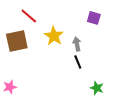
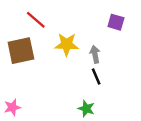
yellow star: (54, 36) -> (67, 44), turned -30
green star: (97, 88) -> (86, 109), moved

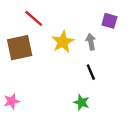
yellow star: (67, 44) -> (63, 42), turned -30
gray arrow: (95, 54) -> (91, 42), moved

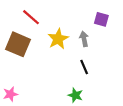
brown square: (20, 48) -> (18, 44), turned 35

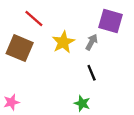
purple square: (101, 19) -> (110, 21), size x1.5
gray arrow: (84, 39) -> (92, 42), turned 40

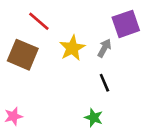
purple square: (110, 21) -> (126, 24), turned -35

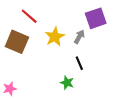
green star: (94, 118) -> (67, 83), moved

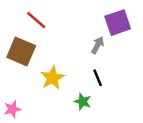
yellow star: (55, 37) -> (52, 78), moved

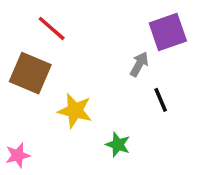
yellow star: (52, 78) -> (75, 111), turned -30
black line: (98, 78) -> (161, 100), moved

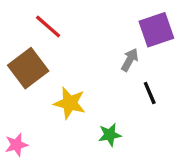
brown square: (30, 73) -> (28, 68), turned 30
green star: (118, 145) -> (110, 135), turned -30

